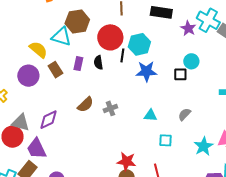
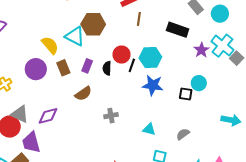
red circle: (110, 37) -> (122, 55), moved, size x0.7
brown semicircle: (85, 104) -> (83, 94), moved

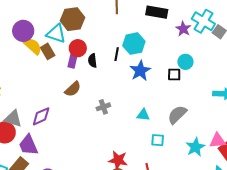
red circle: (122, 55) -> (78, 48), moved
brown rectangle: (63, 68) -> (48, 51), moved
purple circle: (36, 69) -> (23, 31), moved
blue star: (153, 85) -> (140, 71), turned -30
gray semicircle: (183, 134) -> (177, 115), size x1.5

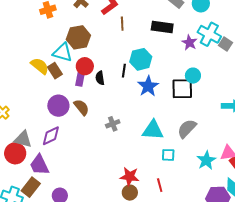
purple circle: (23, 31) -> (58, 106), moved
black square: (174, 75) -> (182, 89), size x1.6
brown semicircle: (73, 89) -> (81, 107), turned -84
cyan triangle: (143, 115) -> (153, 130), size x1.6

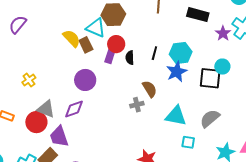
cyan hexagon: (141, 59) -> (181, 53), moved
brown semicircle: (81, 107) -> (150, 89), moved

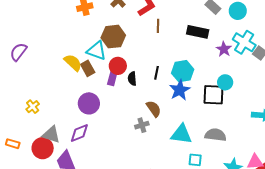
gray semicircle: (210, 118) -> (215, 135), turned 50

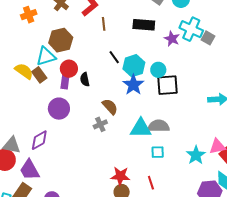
cyan triangle: (97, 51) -> (46, 56), turned -30
black line: (157, 73) -> (114, 57), moved, turned -40
cyan circle: (225, 82) -> (158, 70), moved
purple circle: (89, 103) -> (59, 109), moved
gray semicircle: (215, 135) -> (159, 126), moved

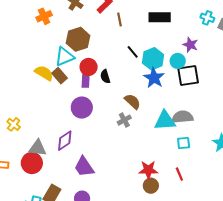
cyan cross: (191, 29) -> (207, 18), size x0.6
purple star: (172, 39) -> (190, 45), moved
purple trapezoid: (30, 170) -> (84, 167), moved

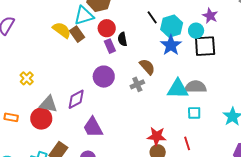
purple rectangle: (86, 81) -> (110, 46), moved, turned -32
purple circle: (82, 108) -> (104, 77), moved

